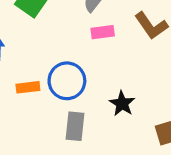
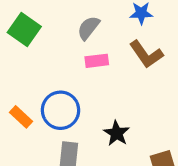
orange rectangle: (28, 87) -> (21, 117), turned 50

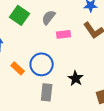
gray semicircle: (89, 28) -> (49, 17), moved

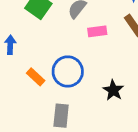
gray rectangle: (47, 92) -> (61, 116), moved

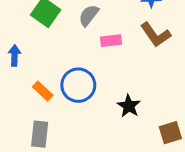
gray rectangle: (61, 116) -> (40, 134), moved

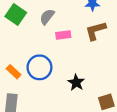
brown L-shape: (156, 35) -> (96, 31), turned 110

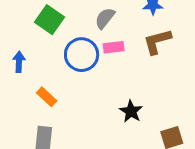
gray semicircle: (47, 17) -> (105, 18), moved
blue circle: (39, 67) -> (82, 55), moved

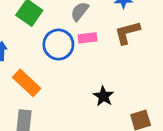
orange rectangle: (47, 97) -> (27, 83), size x1.5

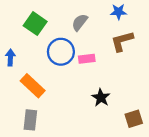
pink rectangle: (88, 38) -> (87, 59), moved

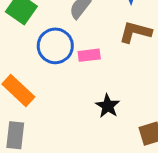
brown L-shape: (122, 41) -> (135, 32), turned 30

